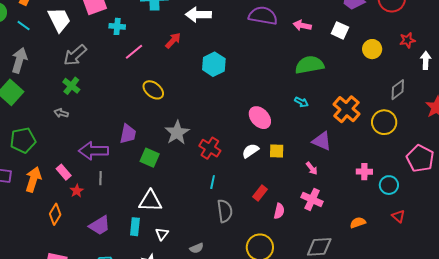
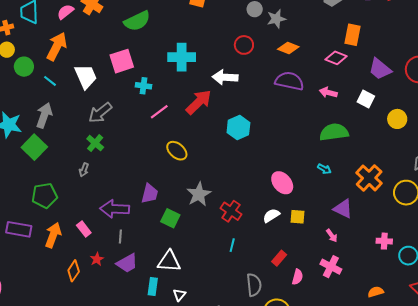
red arrow: (173, 41) -> (199, 102), size x1.6
gray arrow: (61, 113) -> (84, 170), turned -88
red star: (77, 191) -> (97, 259), moved
gray semicircle: (225, 211) -> (254, 285), moved
purple trapezoid: (100, 226) -> (127, 263), moved

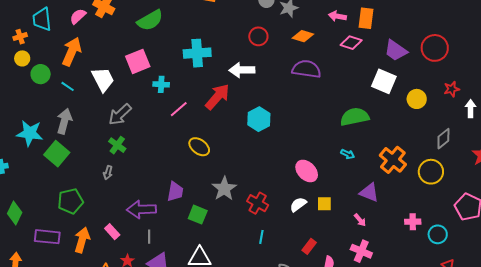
pink arrow: (328, 92) -> (337, 16), moved
white square: (366, 99) -> (384, 81), size x1.4

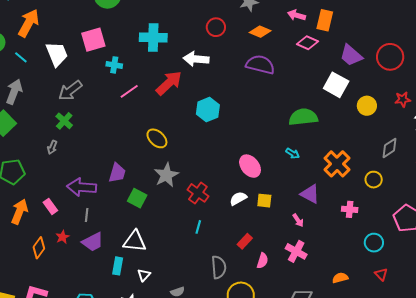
yellow ellipse: (199, 147) -> (157, 138), moved
yellow circle: (431, 172) -> (374, 180), size x0.7
pink cross: (413, 222) -> (350, 209), moved

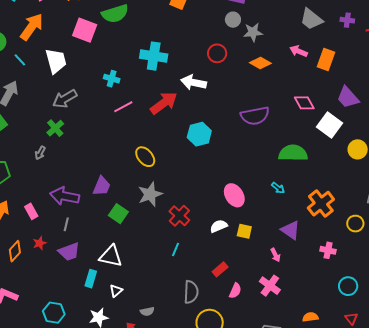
pink square: (93, 40) -> (85, 30), moved, turned 30
pink diamond: (308, 43) -> (304, 103), moved, turned 30
purple semicircle: (260, 65) -> (255, 116), moved, turned 148

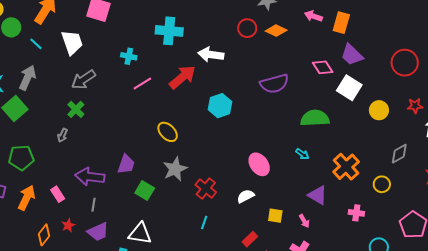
red circle: (217, 53) -> (247, 28), moved
purple trapezoid: (348, 97) -> (352, 55), moved
yellow square: (244, 231) -> (275, 216), moved

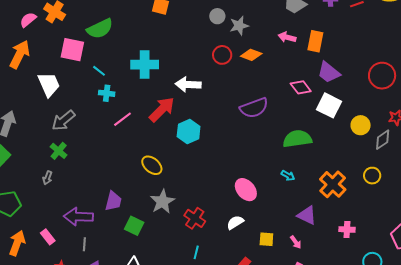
cyan line: (36, 44) -> (99, 71), moved
cyan hexagon: (220, 106) -> (189, 132), moved
gray diamond: (399, 154) -> (383, 140), moved
yellow circle: (382, 184) -> (372, 176), moved

